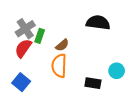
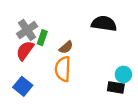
black rectangle: (93, 83) -> (116, 87), moved

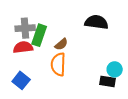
gray cross: (27, 30) -> (25, 28), turned 30
green rectangle: (42, 38) -> (39, 35), size x1.5
red semicircle: (25, 51) -> (23, 47), turned 48

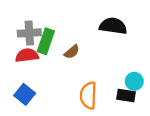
orange semicircle: (58, 64) -> (88, 95), moved

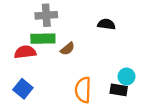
black semicircle: (113, 26) -> (106, 24), size x0.7
gray cross: (29, 33) -> (46, 15), moved
green rectangle: (46, 41) -> (43, 39), turned 70

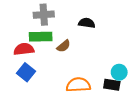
black semicircle: (106, 24) -> (87, 23), moved
blue square: (23, 89) -> (26, 72), moved
orange semicircle: (83, 90) -> (78, 85), turned 85

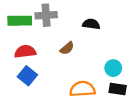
green rectangle: (41, 37) -> (20, 21), moved
cyan circle: (119, 72) -> (113, 68), moved

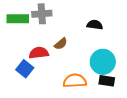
black semicircle: (91, 24) -> (95, 25), moved
red semicircle: (25, 52) -> (39, 53), moved
cyan circle: (113, 68) -> (103, 62), size x1.6

